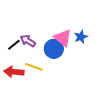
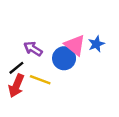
black line: (14, 45) -> (16, 68), moved
red arrow: (14, 72) -> (16, 86), turned -72

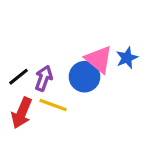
purple arrow: (33, 49) -> (44, 78), moved, turned 78
black line: (16, 68) -> (18, 77), moved

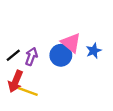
blue star: (127, 58) -> (94, 51), moved
yellow line: (53, 105) -> (28, 92), moved

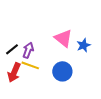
blue circle: (61, 55) -> (62, 71), moved
yellow line: (28, 92) -> (30, 65), moved

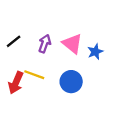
black line: (12, 49) -> (14, 41), moved
purple arrow: (28, 50) -> (45, 44), moved

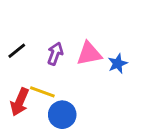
pink triangle: (72, 44) -> (89, 54), turned -50
blue circle: (71, 82) -> (62, 115), moved

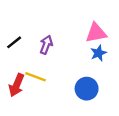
pink triangle: (89, 54) -> (96, 33), moved
blue circle: (62, 115) -> (87, 89), moved

